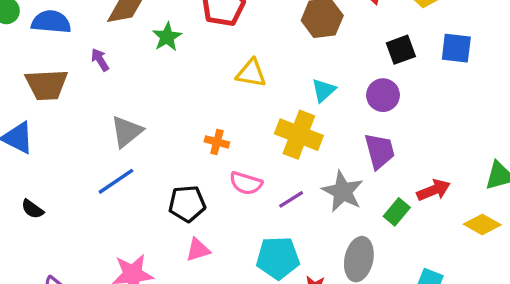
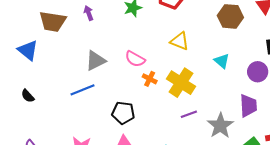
cyan triangle: (324, 90) -> (222, 61), turned -49
yellow cross: (299, 135) -> (181, 83), moved
pink semicircle: (246, 183) -> (135, 59), moved
purple line: (291, 199) -> (189, 114), moved

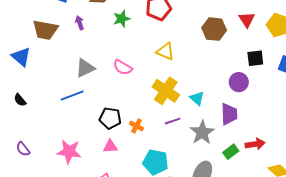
cyan triangle: (222, 61) -> (197, 98), moved
orange cross: (150, 79) -> (136, 126), moved

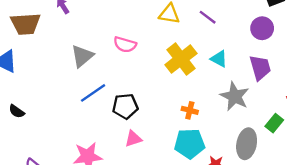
yellow cross: (166, 91) -> (181, 59), turned 32
blue line: (72, 95) -> (93, 93), moved
purple line: (173, 121) -> (208, 17), moved, turned 70
orange cross: (136, 126) -> (190, 110), moved
green rectangle: (231, 152) -> (274, 123), moved

